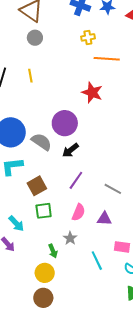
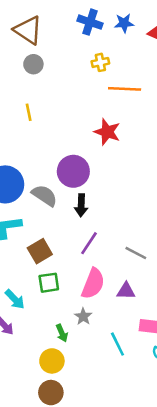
black arrow: (70, 150) -> (81, 205), turned -48
pink semicircle: (79, 212) -> (93, 284), size x1.4

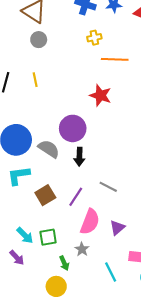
purple line: (89, 243) -> (76, 197), moved
gray line: (136, 253) -> (108, 187), moved
green square: (49, 283) -> (48, 237), moved
purple triangle: (126, 291) -> (117, 228), turned -42

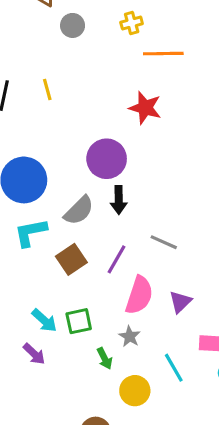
gray circle: (39, 40) -> (73, 25), moved
gray semicircle: (49, 149) -> (79, 211), moved, turned 105
yellow circle: (56, 286) -> (135, 391), moved

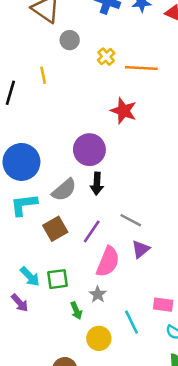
yellow cross: (132, 23) -> (106, 57), moved, turned -30
yellow line: (47, 90) -> (43, 75), moved
purple triangle: (180, 302) -> (141, 249), moved

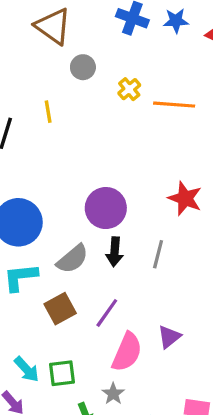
red star: (124, 111) -> (185, 198), moved
gray line: (131, 220) -> (158, 254), moved, turned 75

